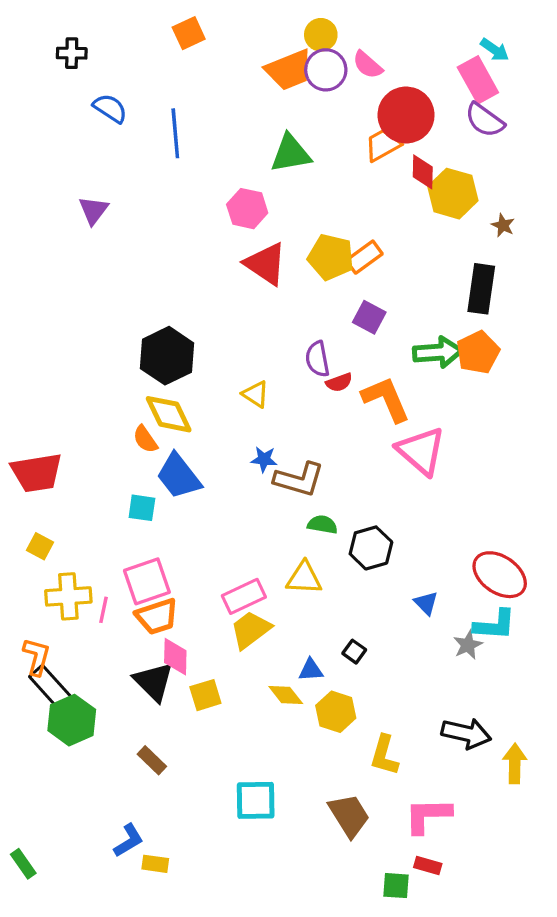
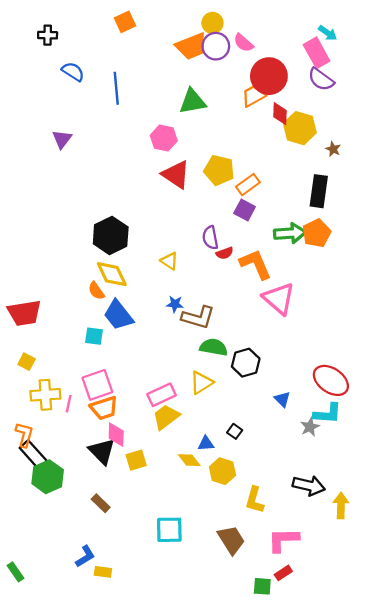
orange rectangle: (364, 257) -> (248, 185), moved
green semicircle: (322, 525) -> (214, 347), size x1.4
yellow triangle: (304, 578) -> (201, 383), turned -35
red rectangle: (428, 866) -> (283, 573), turned -49

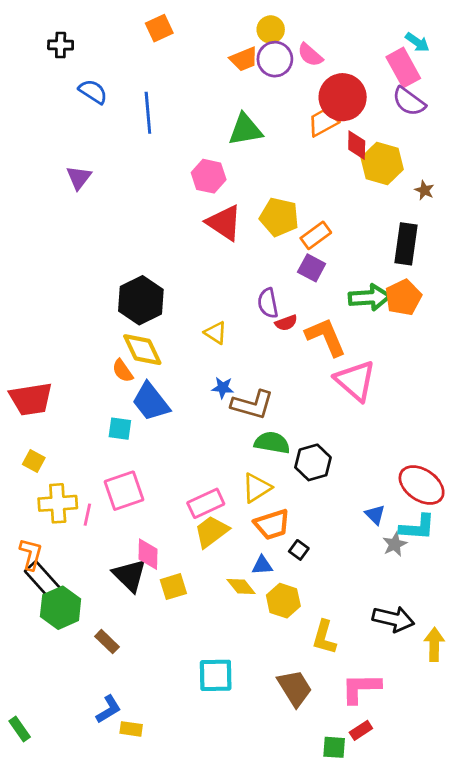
orange trapezoid: (191, 46) -> (244, 59), size x0.7
blue triangle: (282, 399) -> (375, 515), moved
orange trapezoid: (104, 408) -> (272, 524), moved
brown rectangle: (101, 503) -> (107, 642), moved

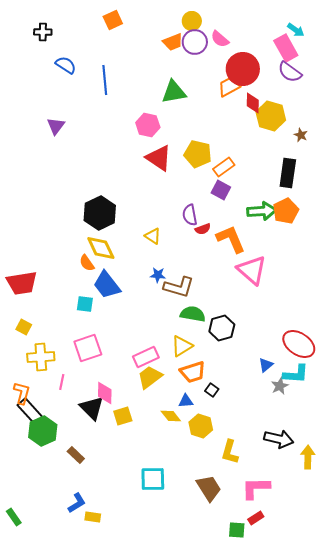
pink line: (87, 515) -> (62, 382), moved
blue triangle: (375, 515) -> (266, 365), turned 35

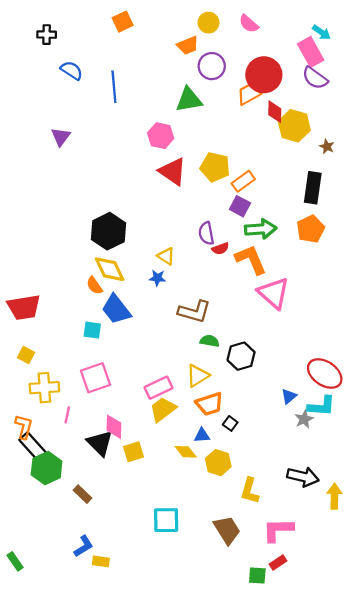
pink semicircle: (220, 39) -> (249, 24), moved
purple circle: (195, 42) -> (212, 66), moved
green arrow: (262, 211) -> (261, 229), moved
blue star: (158, 275) -> (157, 278), moved
green semicircle: (193, 314) -> (210, 341), size x0.7

